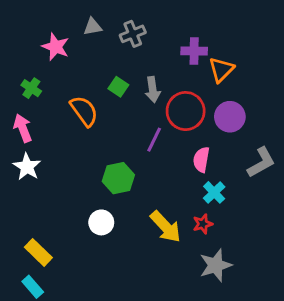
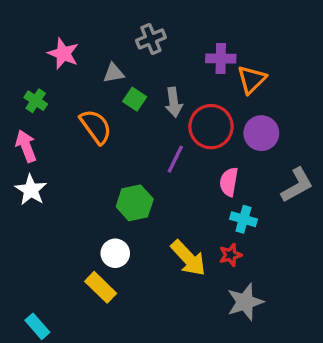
gray triangle: (93, 27) -> (114, 73), moved
cyan cross: (214, 192) -> (243, 219), turned -30
yellow rectangle: (38, 252) -> (101, 287), moved

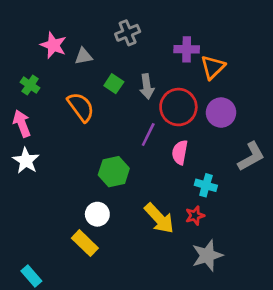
gray triangle: (114, 73) -> (84, 56), moved
pink semicircle: (229, 182) -> (180, 152), moved

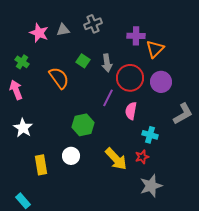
gray triangle: (84, 56) -> (63, 30), moved
white star: (26, 161) -> (23, 128), moved
yellow rectangle: (85, 243) -> (41, 165), moved, turned 36

